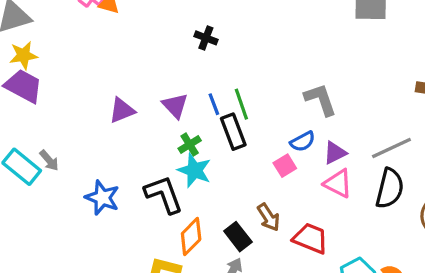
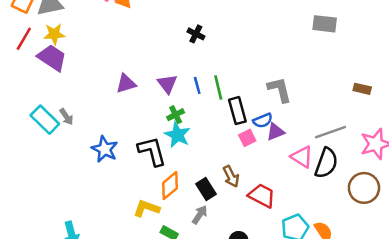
black rectangle: (233, 132) -> (237, 111), moved
purple triangle: (335, 153) -> (275, 132), moved
pink triangle: (338, 183) -> (302, 157), moved

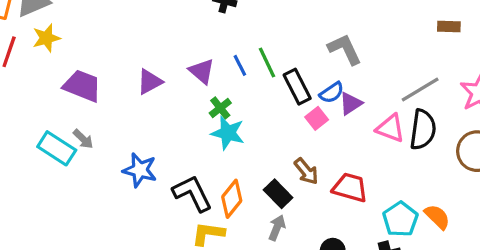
purple trapezoid: (52, 58) -> (82, 86), moved
black L-shape: (152, 151) -> (192, 193), moved

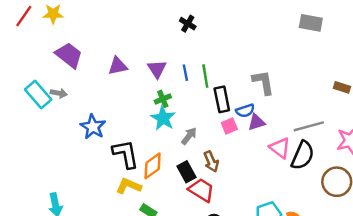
gray arrow: (83, 139) -> (59, 93), turned -49
red trapezoid: (350, 188) -> (201, 190), moved
gray arrow: (277, 228) -> (189, 136), moved

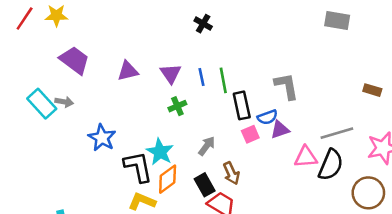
cyan star: (163, 118) -> (160, 152), moved
pink triangle: (280, 148) -> (306, 157), turned -40

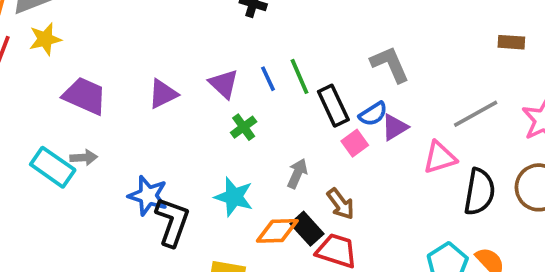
black semicircle: (331, 165) -> (479, 192), moved
black L-shape: (138, 167) -> (172, 222), moved, turned 44
orange diamond: (168, 179) -> (277, 231), moved, turned 48

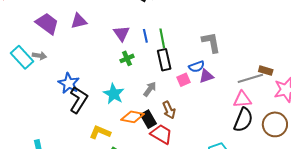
brown rectangle: (511, 42) -> (266, 71), moved
purple triangle: (163, 94) -> (79, 21), moved
black rectangle: (333, 106) -> (164, 60), moved
pink triangle: (440, 157) -> (242, 99), moved

